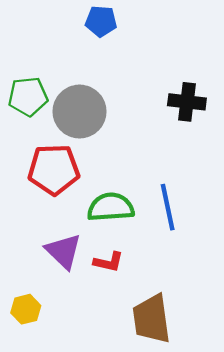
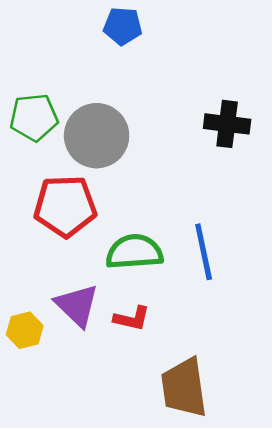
yellow hexagon: (26, 309) -> (25, 330), moved

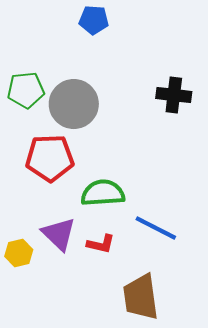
blue line: (204, 252) -> (156, 228), moved, turned -51

